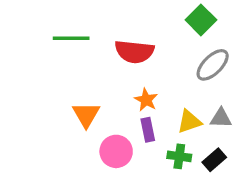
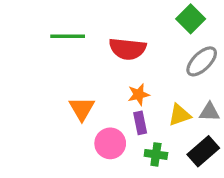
orange star: (146, 100) -> (139, 95), turned 30
green cross: (179, 156) -> (156, 154), moved
black rectangle: (214, 160) -> (203, 151), size x1.4

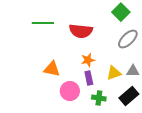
orange triangle: (82, 109) -> (52, 69), turned -48

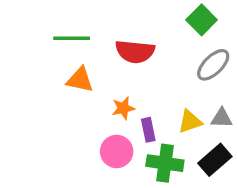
orange star: (88, 60) -> (123, 108), moved
orange triangle: (52, 69) -> (80, 80), moved
green cross: (99, 98) -> (165, 163), size x1.5

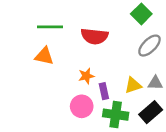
orange triangle: (80, 80) -> (44, 56), moved

